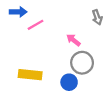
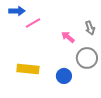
gray arrow: (97, 17) -> (90, 28), moved
gray circle: (82, 63) -> (87, 58), moved

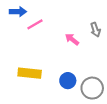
gray circle: (87, 58) -> (92, 88), moved

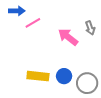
pink arrow: (72, 39) -> (68, 37), size x1.5
yellow rectangle: (30, 73) -> (38, 76), moved

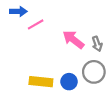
gray arrow: (90, 28) -> (97, 44), moved
gray circle: (87, 83) -> (94, 72), moved

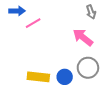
pink arrow: (73, 40) -> (83, 37), moved
gray arrow: (97, 44) -> (91, 12), moved

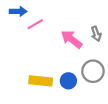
gray arrow: (91, 12) -> (96, 34), moved
pink arrow: (83, 37) -> (72, 39), moved

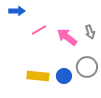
pink line: (35, 24) -> (39, 30), moved

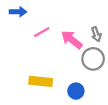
gray circle: (87, 67) -> (93, 59), moved
blue circle: (64, 76) -> (76, 91), moved

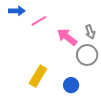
pink line: (42, 32) -> (39, 21), moved
yellow rectangle: (41, 81) -> (38, 76), turned -65

